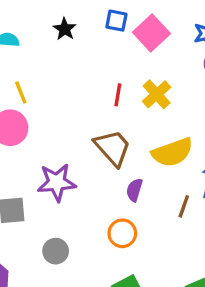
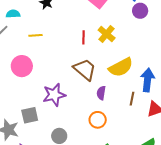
yellow line: (21, 92) -> (36, 35), moved, turned -64

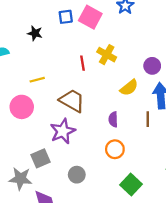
purple circle: (140, 11) -> (152, 66), moved
yellow line: (36, 35) -> (37, 80), moved
yellow semicircle: (121, 67) -> (129, 88), size x0.7
brown trapezoid: (85, 70) -> (72, 101), moved

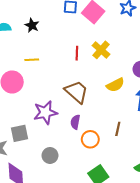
black star: (35, 33) -> (32, 25), moved
brown trapezoid: (72, 101) -> (76, 92), moved
purple semicircle: (113, 119) -> (75, 122), moved
brown line: (148, 119) -> (118, 129), moved

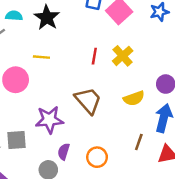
black star: (32, 25) -> (47, 18), size x1.5
purple semicircle: (75, 122) -> (64, 152), moved
brown line: (118, 129) -> (139, 142), moved

